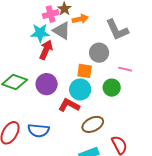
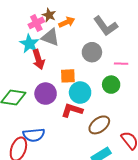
cyan star: (40, 33) -> (29, 44), turned -30
red arrow: (46, 50) -> (38, 59), turned 150
orange square: (85, 71) -> (68, 76), moved
blue semicircle: (39, 130) -> (34, 135), moved

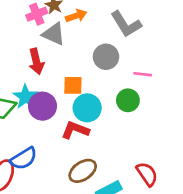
cyan star: (29, 44) -> (26, 97), moved
brown ellipse: (99, 125) -> (83, 171), moved
blue semicircle: (34, 135) -> (24, 158), turned -30

